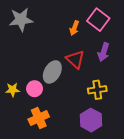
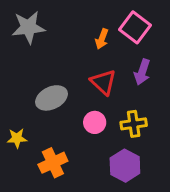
gray ellipse: (52, 72) -> (52, 98), moved, turned 35
pink circle: (35, 89) -> (95, 122), moved
yellow star: (13, 90) -> (17, 138), moved

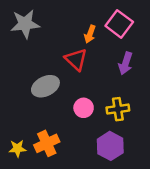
red triangle: (103, 82) -> (76, 60), moved
yellow star: (17, 138) -> (17, 148), moved

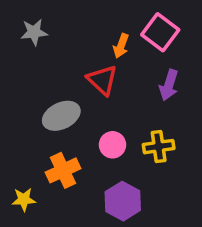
gray star: (25, 24) -> (34, 32), size x0.7
orange cross: (47, 143) -> (63, 170), moved
purple hexagon: (110, 146) -> (123, 201), moved

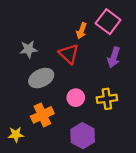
gray star: (34, 32) -> (29, 49), moved

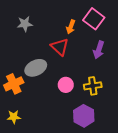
gray star: (29, 49) -> (25, 24), moved
orange cross: (42, 115) -> (14, 84), moved
purple hexagon: (83, 136) -> (84, 116), moved

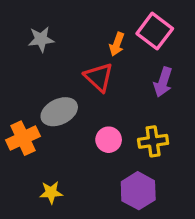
yellow star: (14, 117) -> (51, 192), moved

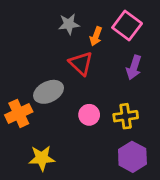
gray star: (41, 39) -> (69, 24), moved
purple hexagon: (138, 191) -> (132, 157), moved
yellow star: (51, 192) -> (42, 158), size x1.4

